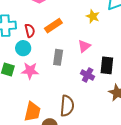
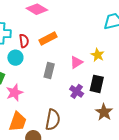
yellow star: (93, 16) -> (98, 55), moved
pink star: (30, 71) -> (14, 93), moved, turned -30

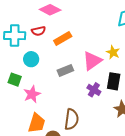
red semicircle: (24, 41) -> (39, 31), moved, turned 88
pink triangle: (76, 62) -> (92, 61), size x1.5
gray rectangle: (49, 71) -> (65, 70), turned 56

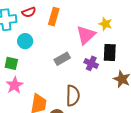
orange rectangle: (63, 38) -> (54, 17), turned -36
gray rectangle: (65, 70) -> (62, 59), moved
pink star: (32, 94) -> (15, 85), moved

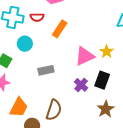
gray rectangle: (62, 59) -> (46, 70), moved

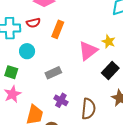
black rectangle: (102, 80) -> (110, 70), turned 36
purple cross: (81, 85) -> (61, 100), moved
brown semicircle: (54, 110) -> (88, 109), moved

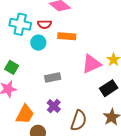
orange rectangle: (58, 29) -> (67, 36), turned 60
cyan circle: (27, 51) -> (38, 43), moved

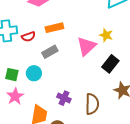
red semicircle: (45, 24) -> (28, 37), moved
cyan circle: (38, 43) -> (34, 73), moved
gray rectangle: (53, 77) -> (50, 52), moved

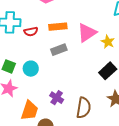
pink triangle: (86, 46) -> (87, 33), moved
gray rectangle: (50, 52) -> (59, 50), moved

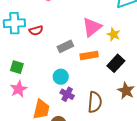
orange rectangle: (58, 27) -> (89, 55), moved
cyan circle: (31, 69) -> (61, 77), moved

